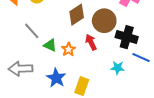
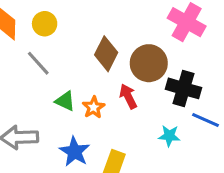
brown diamond: (77, 15) -> (106, 54), turned -30
gray line: (32, 31) -> (38, 63), moved

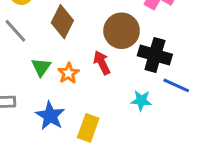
brown diamond: (106, 54) -> (62, 22), moved
green triangle: (65, 101) -> (41, 67), turned 40

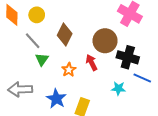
green triangle: (41, 67) -> (42, 59), moved

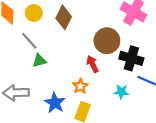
brown diamond: (65, 35) -> (64, 17), moved
green triangle: (42, 59) -> (39, 61), turned 40
orange star: (69, 70) -> (80, 86), moved

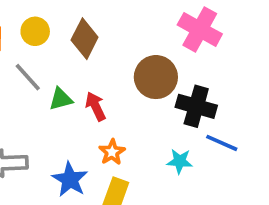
green triangle: (39, 61) -> (61, 99), moved
red arrow: (92, 64) -> (96, 106), moved

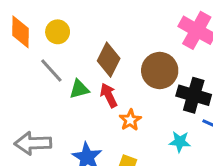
brown diamond: (85, 39) -> (109, 60), moved
orange star: (112, 152) -> (130, 120), moved

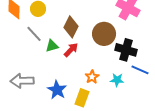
red arrow: (109, 95) -> (71, 50), turned 70
orange star: (130, 120) -> (92, 77), moved

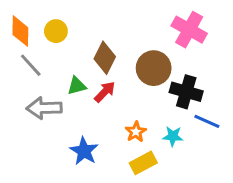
gray line: (34, 34) -> (31, 65), moved
gray arrow: (22, 81) -> (44, 108), moved
yellow rectangle: (82, 98) -> (143, 163), moved, turned 42

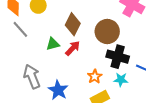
black cross: (186, 92) -> (118, 57), moved
gray arrow: (44, 108) -> (32, 76), moved, turned 70

